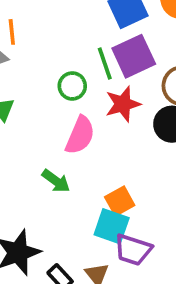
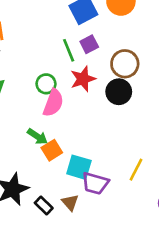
purple square: (134, 56) -> (89, 44), size x0.6
green circle: (72, 86) -> (46, 84), moved
orange square: (120, 201) -> (52, 150), moved

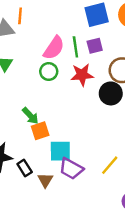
pink semicircle: (53, 103) -> (54, 48), moved
cyan square: (79, 167) -> (60, 151), turned -30
black rectangle: (44, 205) -> (25, 168), moved

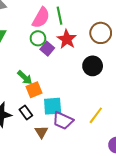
purple square: (95, 46) -> (47, 49), moved, turned -32
red star: (82, 75) -> (67, 39), turned -30
black circle: (111, 93) -> (93, 66), moved
black rectangle: (25, 168) -> (26, 112), moved

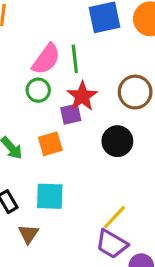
purple square: (47, 49) -> (71, 114), moved, turned 32
orange square: (34, 90) -> (50, 144), moved
purple trapezoid: (63, 121) -> (112, 244), moved

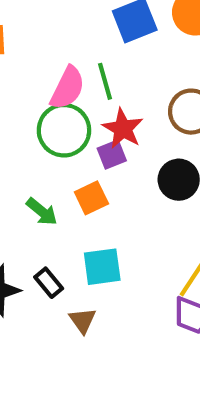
green circle: (38, 90) -> (64, 130), size x1.6

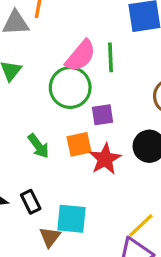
red star: (123, 129) -> (105, 159), moved
cyan square: (102, 267) -> (71, 219), moved

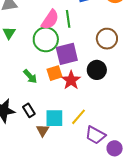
purple square: (102, 115) -> (67, 54), size x1.6
yellow line: (141, 225) -> (79, 117), moved

